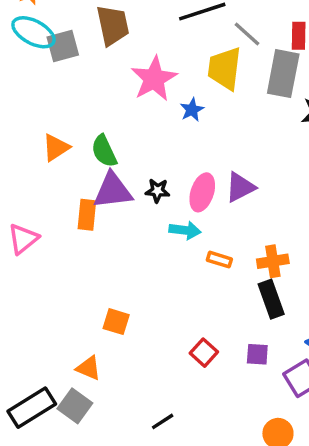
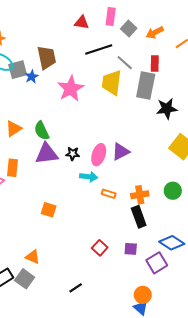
blue star: (192, 110) -> (32, 77), moved
orange rectangle: (87, 215) -> (13, 168), moved
orange square: (116, 322) -> (49, 210), moved

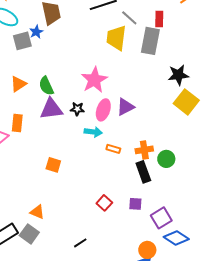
gray square: (18, 70) -> (22, 41), moved
pink star: (71, 89) -> (94, 80), moved
black star: (167, 109) -> (178, 75), moved
green circle: (173, 191) -> (166, 159), moved
blue diamond: (172, 243) -> (176, 238), moved

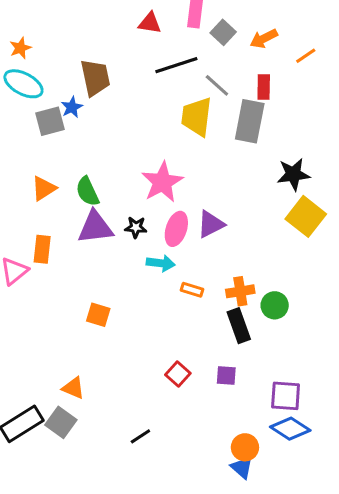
purple square: (161, 218) -> (286, 396), moved, turned 35

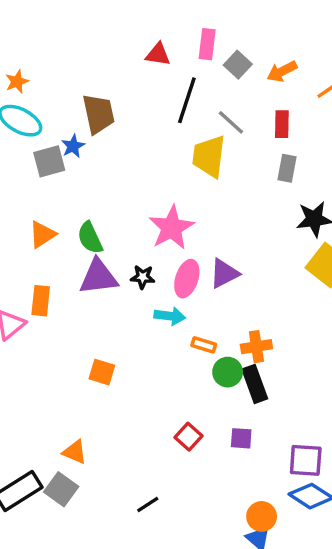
black line: (176, 65) -> (187, 100), turned -54
gray rectangle: (250, 121) -> (287, 168), moved, size x0.6
green circle: (275, 305) -> (228, 372), moved

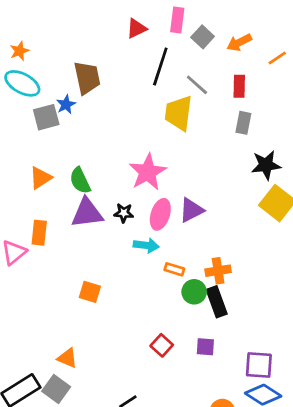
red triangle: (158, 54) -> (136, 28), turned -35

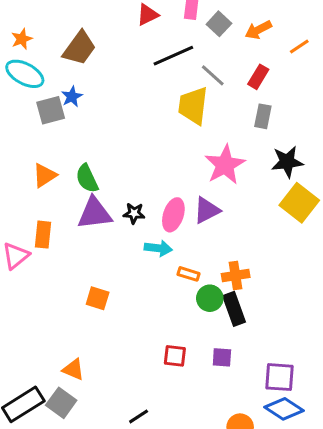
black line: (160, 66) -> (173, 56), turned 48
brown trapezoid: (87, 78) -> (79, 48), moved, turned 48
red rectangle: (239, 86) -> (258, 77), turned 30
pink star: (148, 172) -> (225, 165), moved
red square: (162, 345) -> (175, 356), turned -35

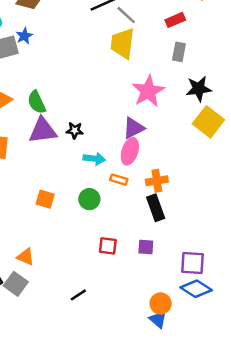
gray line: (213, 75) -> (126, 15), moved
red rectangle: (258, 77) -> (175, 20), turned 36
pink ellipse: (173, 215) -> (130, 151), moved
green circle: (210, 298) -> (89, 199), moved

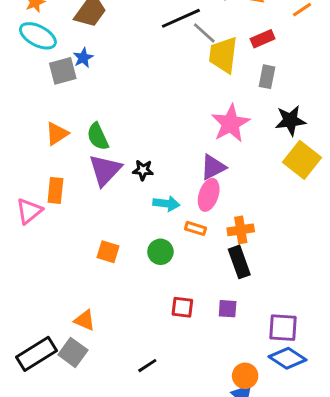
yellow trapezoid: (122, 43) -> (223, 55), moved
purple triangle: (43, 130) -> (105, 170), turned -40

